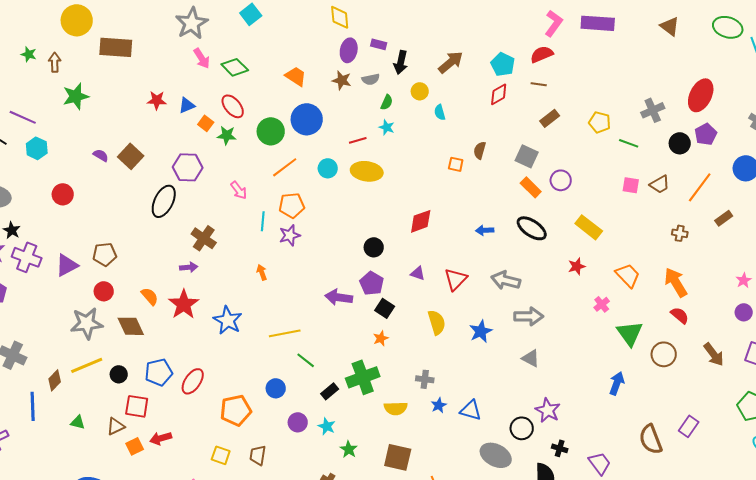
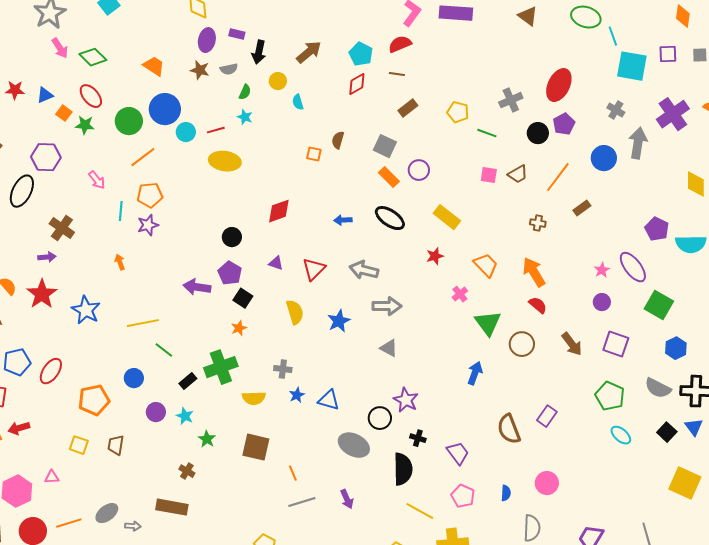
cyan circle: (328, 168) -> (186, 132), moved

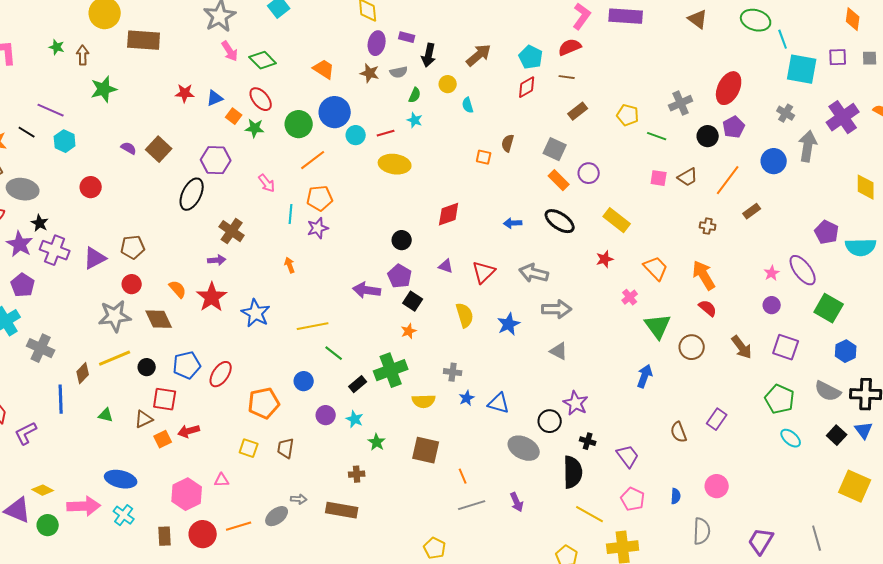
brown semicircle: (509, 429) -> (679, 432), size x0.7
brown cross: (187, 471) -> (357, 474), turned -35
gray arrow: (133, 526) -> (299, 499), moved

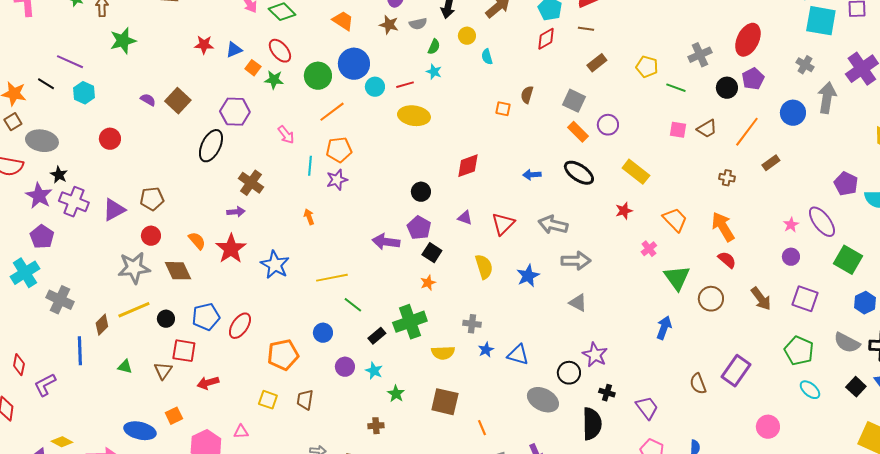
brown triangle: (144, 419) -> (163, 371), turned -30
purple rectangle: (717, 419) -> (736, 371), size x1.4
orange square: (163, 439) -> (174, 416), moved
pink circle: (717, 486) -> (768, 427), moved

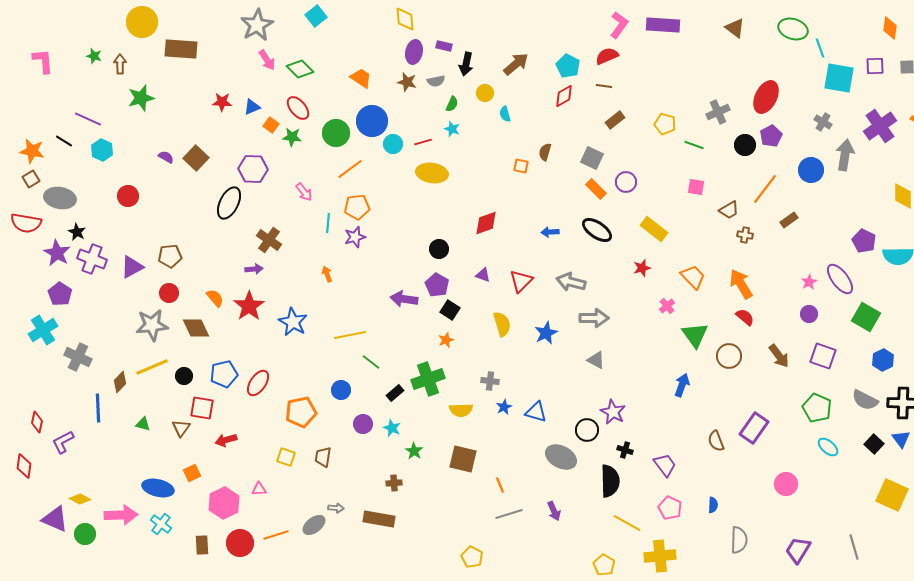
brown trapezoid: (707, 129) -> (729, 210), moved

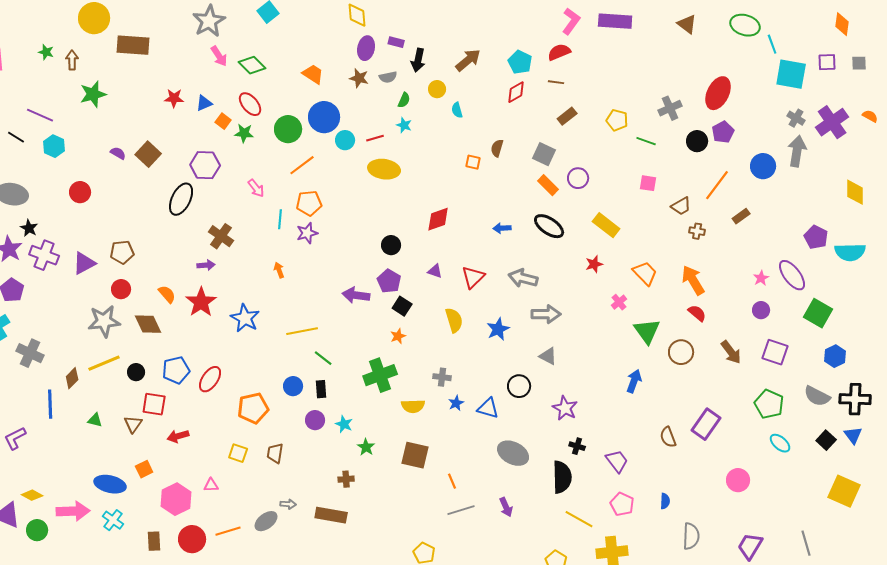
gray cross: (823, 122) -> (796, 118), moved
black rectangle: (395, 393) -> (321, 389), moved, turned -54
black circle: (587, 430) -> (519, 386), moved

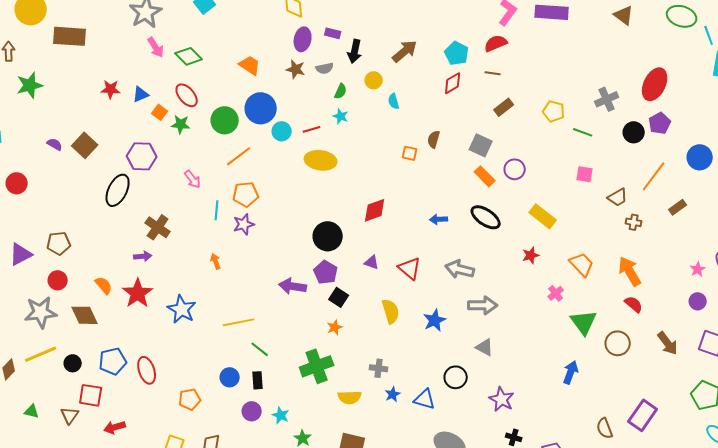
black circle: (391, 245) -> (328, 236), size x1.5
red triangle: (473, 277) -> (410, 268), turned -35
red ellipse: (210, 379) -> (147, 370), turned -52
orange pentagon: (253, 408) -> (190, 399), size x0.7

